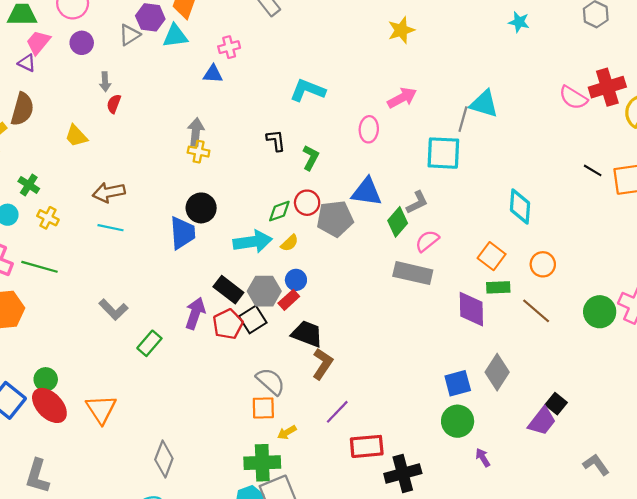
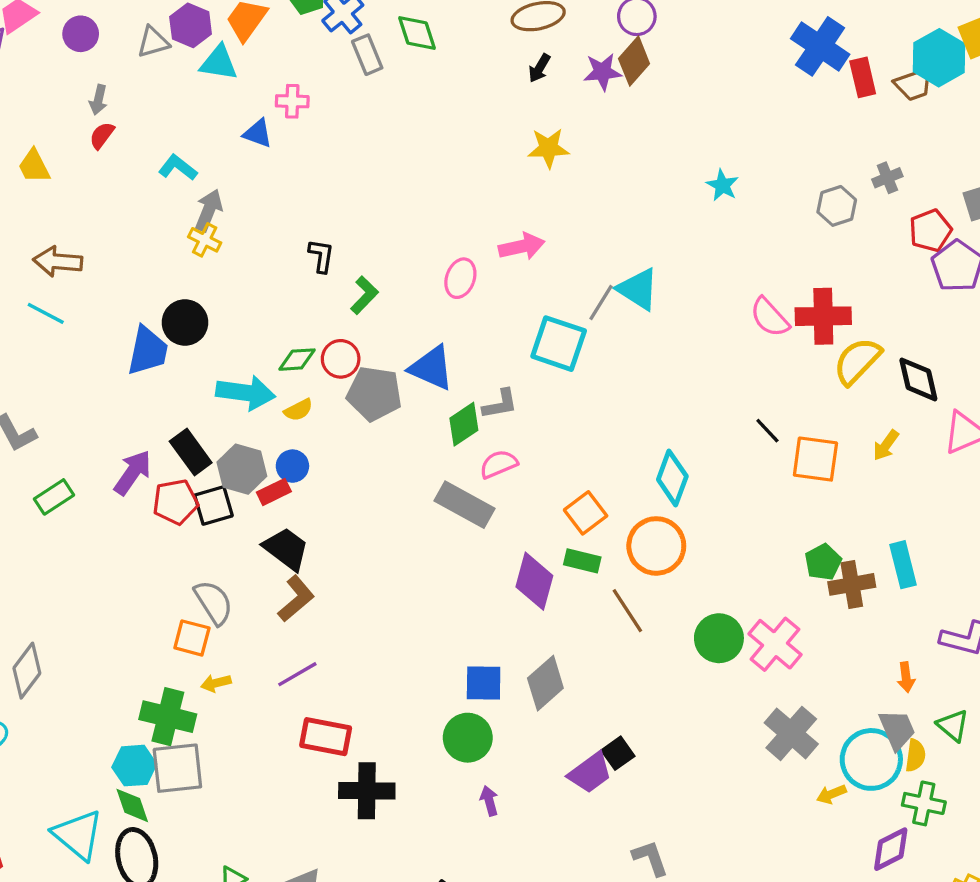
cyan L-shape: (308, 90) -> (178, 168), moved, size x0.7
cyan diamond: (520, 206) -> (672, 478), moved
orange circle: (543, 264) -> (656, 546), size x1.5

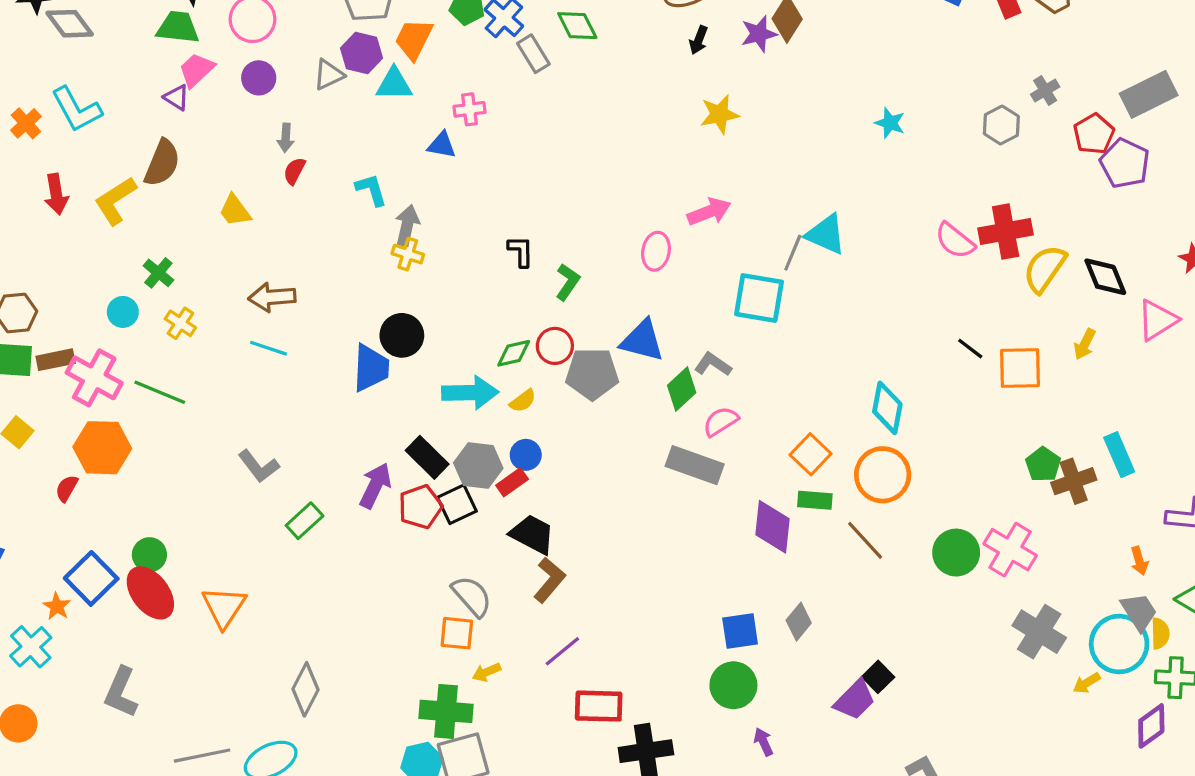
cyan L-shape: (178, 168) -> (371, 190), turned 45
gray L-shape: (500, 404) -> (713, 364), turned -126
gray diamond: (545, 683) -> (799, 622), size x0.7

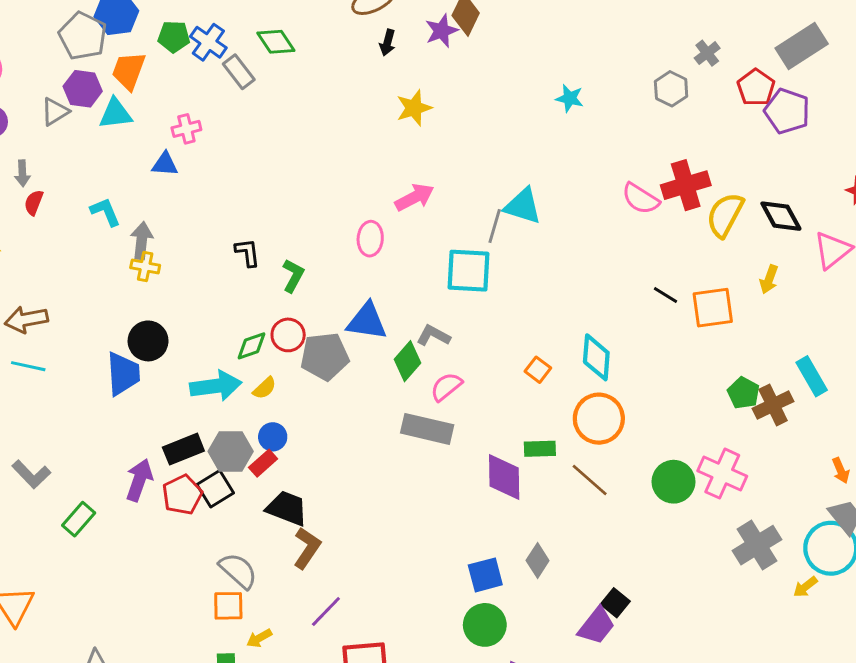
orange square: (811, 454) -> (538, 370), moved, size x0.7
black rectangle: (427, 457) -> (183, 449), turned -60
gray cross: (1039, 632) -> (757, 545), turned 33

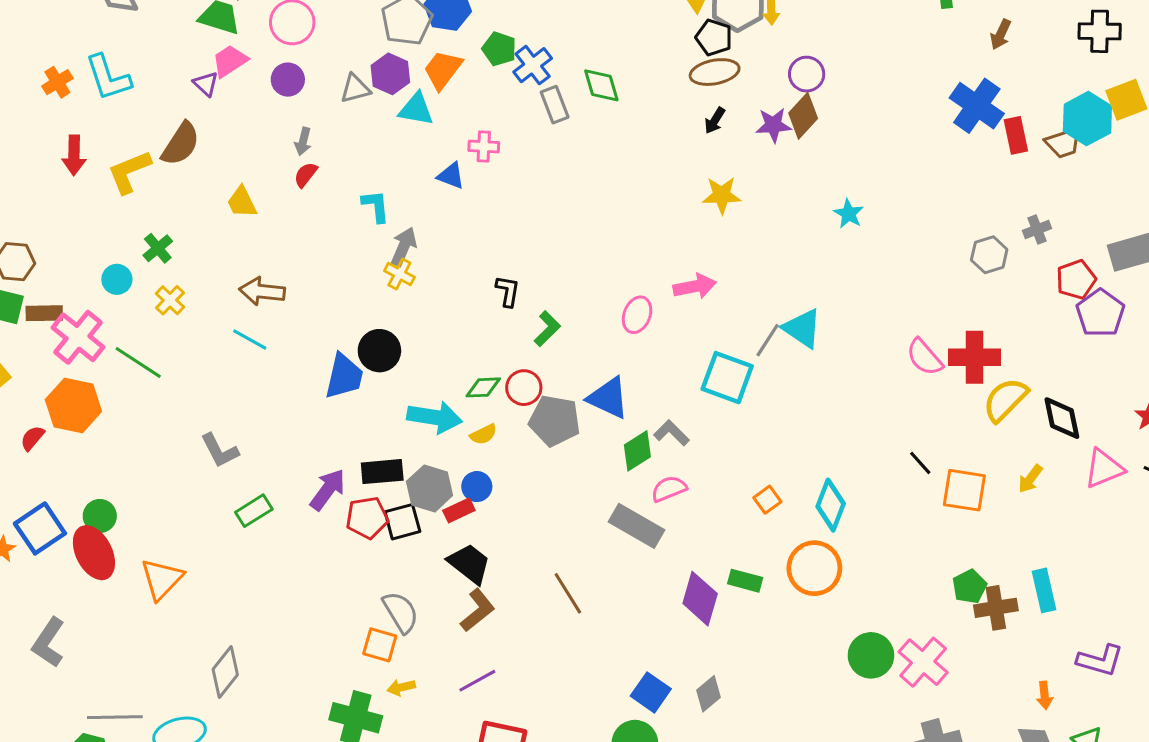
cyan star: (570, 98) -> (849, 214), moved
brown line: (590, 480) -> (568, 593), moved
blue square: (485, 575) -> (651, 692), turned 33

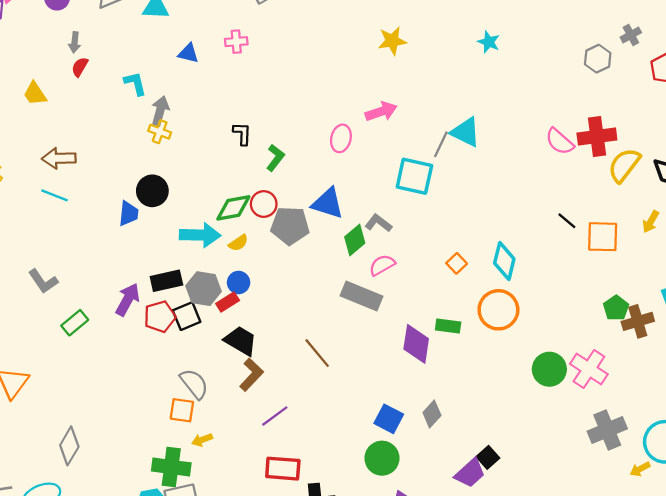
pink cross: (484, 147) -> (236, 42), moved
blue trapezoid: (344, 376) -> (129, 214), size x0.7
green diamond: (483, 387) -> (233, 208), size x1.4
purple line: (477, 681) -> (275, 416), moved

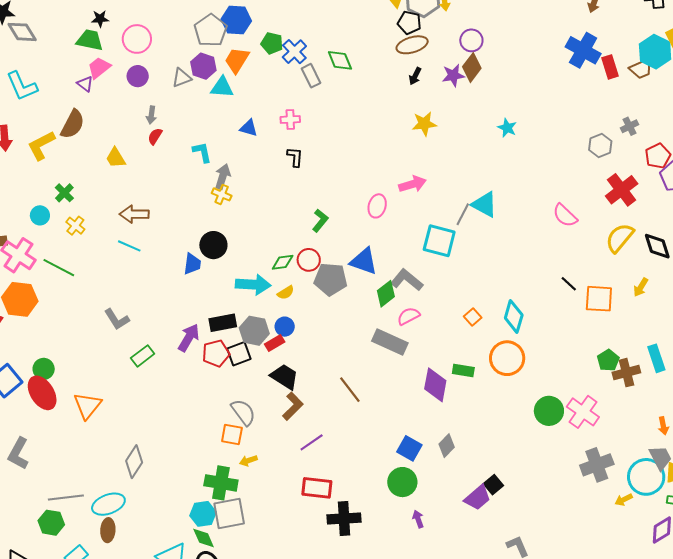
black L-shape: (242, 134) -> (295, 157), moved
red cross: (597, 137) -> (622, 190), moved, turned -32
green diamond: (233, 208) -> (283, 262), size x0.7
gray L-shape: (378, 223) -> (407, 280), size x1.4

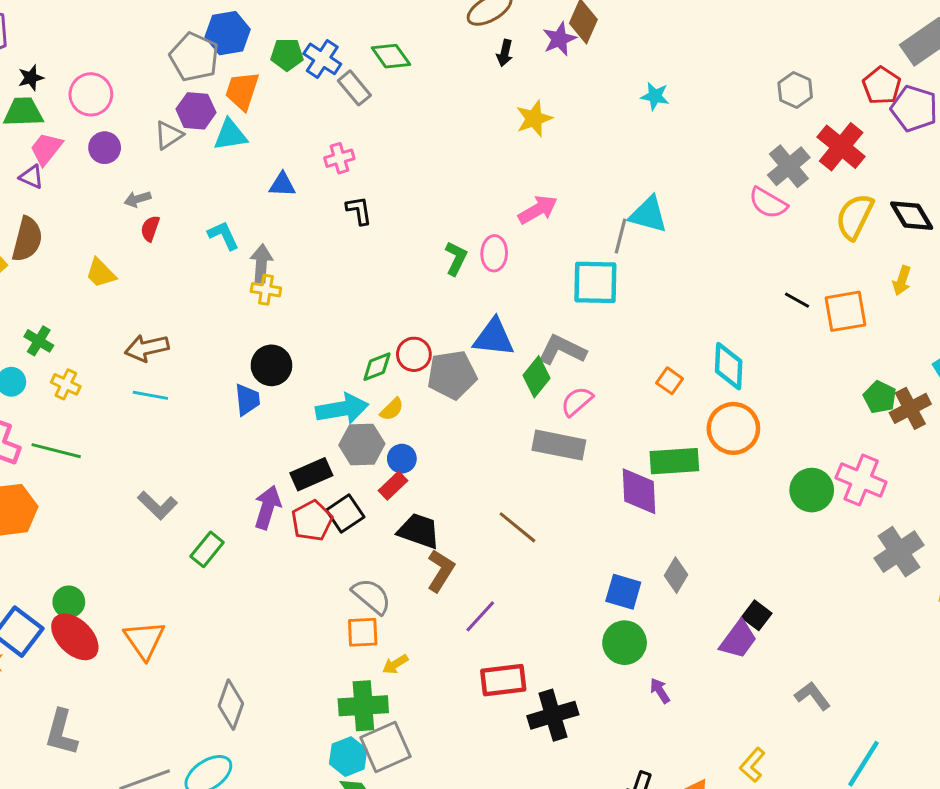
gray arrow: (151, 115) -> (138, 199), turned 78
gray cross: (629, 126) -> (789, 166), moved, size x1.6
green L-shape: (320, 221) -> (456, 258), moved
gray hexagon: (254, 331) -> (362, 444), moved
green rectangle: (463, 371) -> (674, 461), size x1.5

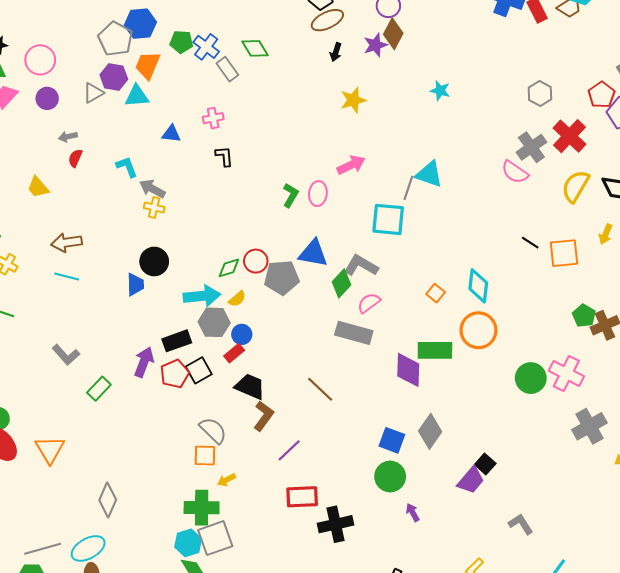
gray arrow: (261, 263) -> (152, 189), turned -70
gray diamond: (676, 575) -> (430, 431), size x1.4

